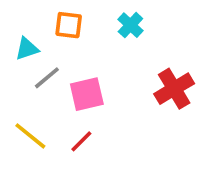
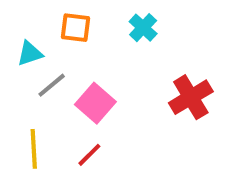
pink square: (87, 94) -> (95, 103), turned -36
yellow line: (30, 136) -> (34, 149), turned 48

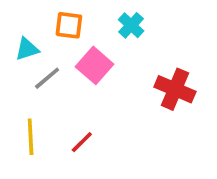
red cross: (191, 97) -> (175, 89), turned -36
pink square: (95, 103) -> (95, 65), moved

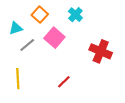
orange square: (69, 25) -> (40, 15), turned 35
red line: (82, 142) -> (64, 82), moved

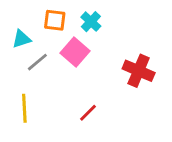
orange square: (40, 15) -> (55, 20), turned -35
cyan cross: (75, 15) -> (91, 22), moved

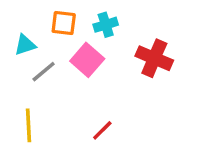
cyan cross: (91, 22) -> (106, 25), turned 30
red cross: (139, 71) -> (154, 58), moved

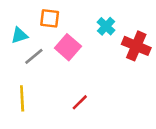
cyan cross: (106, 25) -> (106, 26), moved, turned -30
red cross: (154, 58) -> (136, 46), moved

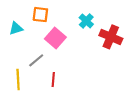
gray line: (34, 56) -> (36, 60), moved
red line: (80, 102) -> (53, 80), moved, turned -40

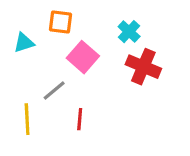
red cross: (111, 37) -> (143, 67), moved

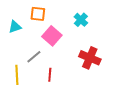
red cross: (143, 67) -> (90, 58), moved

